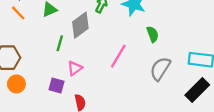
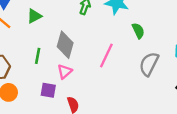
gray diamond: (80, 25) -> (65, 45), moved, turned -32
green line: (60, 43) -> (38, 56), moved

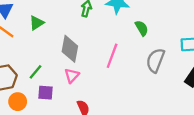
green line: (38, 56) -> (36, 72), moved, turned 35
purple square: (48, 90) -> (45, 93), moved

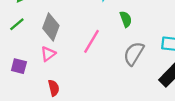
green line: (36, 72) -> (17, 24), moved

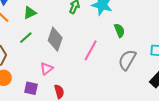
pink triangle: (48, 54) -> (47, 69), moved
purple square: (19, 66) -> (31, 88), moved

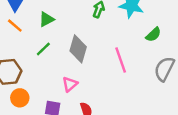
green semicircle: (119, 30) -> (153, 35), turned 72
pink line: (91, 50) -> (121, 60), turned -45

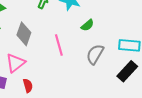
pink triangle: (70, 84) -> (15, 63), size x1.5

